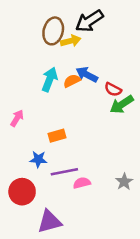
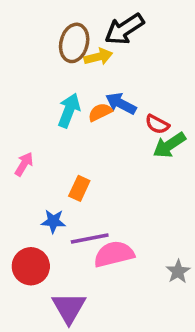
orange rectangle: (57, 136) -> (79, 188), turned -49
gray star: (124, 182) -> (178, 271), moved
pink semicircle: (82, 183) -> (114, 254), size x1.6
purple triangle: (49, 222) -> (69, 308), turned -45

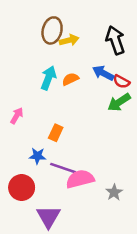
black arrow: (124, 29) -> (115, 40), moved, turned 104
blue arrow: (121, 104) -> (103, 73), moved
red semicircle: (157, 124) -> (121, 82), moved
purple line: (90, 239) -> (63, 168), turned 30
gray star: (178, 271) -> (114, 192), moved

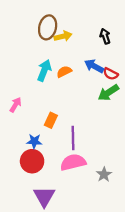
black arrow: (115, 40) -> (105, 36), size x0.6
purple line: (63, 168) -> (73, 138), moved, turned 70
red circle: (22, 188) -> (32, 161), moved

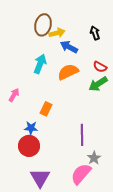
blue arrow: (94, 66) -> (69, 47), moved
orange semicircle: (64, 72) -> (68, 72), moved, size x1.5
purple line: (73, 138) -> (82, 135), moved
pink semicircle: (73, 162) -> (81, 174), moved, turned -35

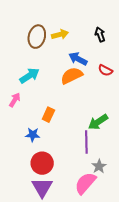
brown ellipse: (43, 25) -> (37, 37), moved
blue arrow: (69, 47) -> (78, 59), moved
cyan arrow: (40, 64) -> (29, 76), moved, turned 36
green arrow: (98, 84) -> (98, 122), moved
red circle: (29, 146) -> (42, 163), moved

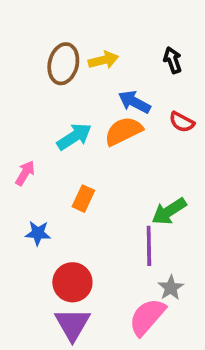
cyan arrow: (29, 76) -> (74, 137), moved
blue star: (33, 135) -> (38, 233), moved

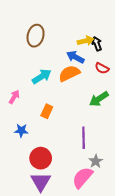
yellow arrow: (103, 60) -> (86, 41), moved
black arrow: (173, 60) -> (97, 44), moved
green arrow: (169, 211) -> (99, 99), moved

